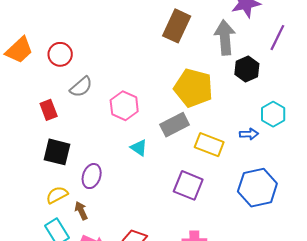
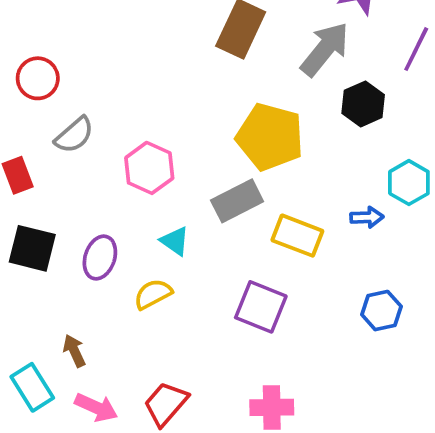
gray arrow: (225, 38) -> (325, 49), turned 44
purple ellipse: (92, 176) -> (100, 258), moved
blue hexagon: (257, 188) -> (381, 311), size x0.6
yellow semicircle: (57, 195) -> (153, 294), moved

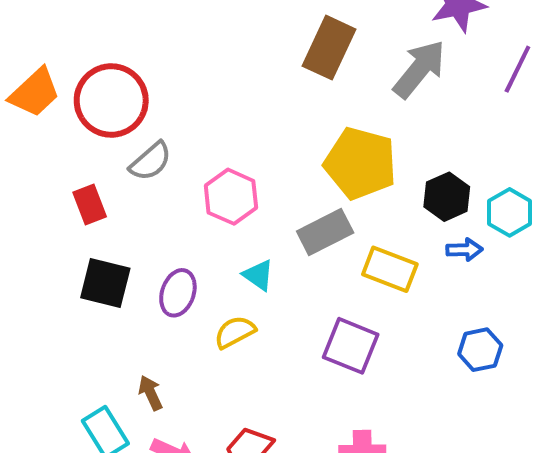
red circle: (38, 78) -> (111, 100), size x1.6
black hexagon: (363, 104) -> (447, 197), moved

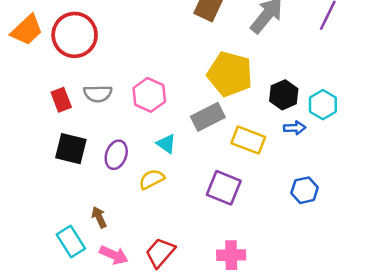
gray semicircle: (150, 161) -> (98, 94), moved, turned 40

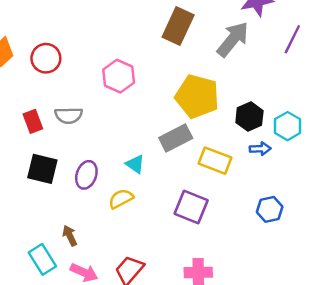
red circle: (75, 35) -> (46, 58), size x0.7
pink hexagon: (149, 95) -> (119, 76), moved

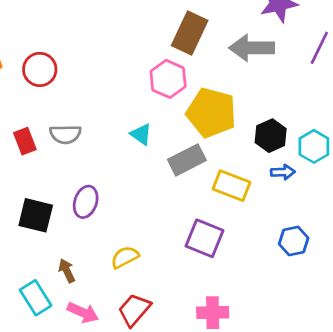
gray arrow: (233, 39) -> (252, 48), turned -129
pink hexagon: (119, 76) -> (168, 79), moved
cyan triangle: (135, 164) -> (141, 134), moved
black square: (42, 169) -> (36, 215), moved
yellow semicircle: (121, 199) -> (125, 257), moved

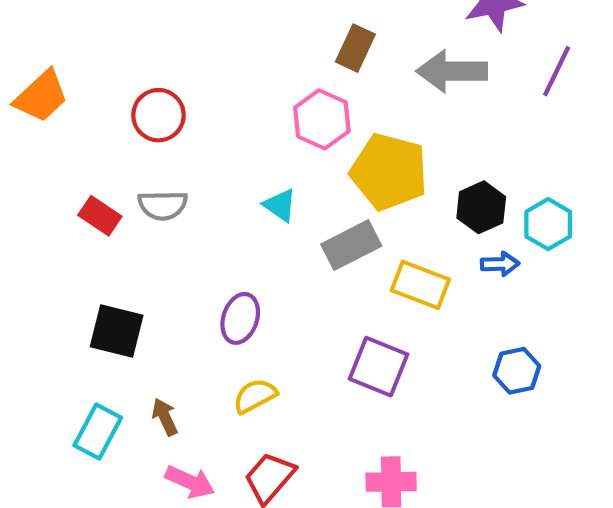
brown rectangle: (190, 33) -> (355, 48), size x0.7
red circle: (40, 69) -> (158, 115), moved
red rectangle: (25, 141) -> (100, 216), turned -35
purple ellipse: (86, 202) -> (240, 318), moved
cyan rectangle: (36, 298) -> (98, 432), moved, turned 60

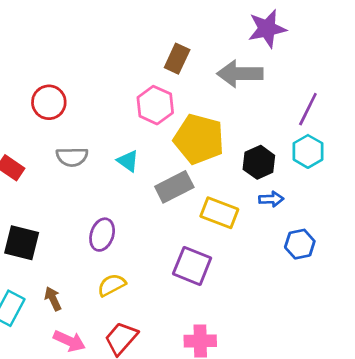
purple line: (557, 71) -> (308, 109), moved
gray semicircle: (163, 205) -> (72, 157), moved
cyan hexagon: (548, 224) -> (308, 151), moved
blue hexagon: (517, 371) -> (300, 244), moved

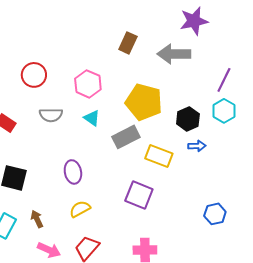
pink hexagon: (155, 105) -> (88, 84), moved
purple ellipse: (102, 235) -> (73, 172), turned -30
blue hexagon: (300, 244) -> (215, 214), moved

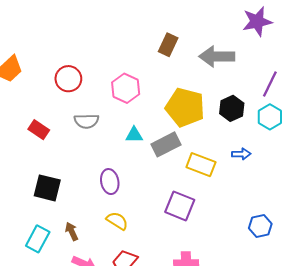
purple star: (194, 21) -> (257, 21), moved
cyan triangle: (92, 118) -> (134, 135), moved, turned -36
black hexagon: (188, 119) -> (232, 108), moved
yellow semicircle: (80, 209) -> (117, 221), turned 60

